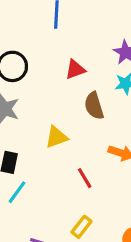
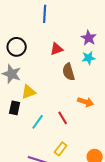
yellow triangle: (56, 137) -> (29, 92), moved
cyan line: (17, 192) -> (38, 122), moved

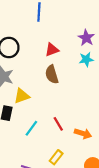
brown semicircle: (69, 72) -> (52, 74), moved
orange arrow: (86, 102) -> (83, 134), moved

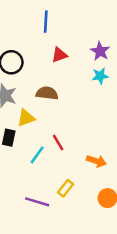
red triangle: (52, 50) -> (59, 55), moved
brown semicircle: (52, 74) -> (47, 93), moved, turned 114
red line: (58, 124) -> (58, 143), moved

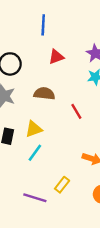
yellow triangle: (26, 118) -> (34, 129), moved
red line: (58, 143) -> (76, 111), moved

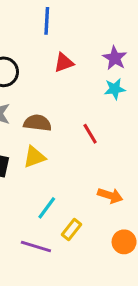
brown semicircle: (44, 94) -> (37, 123), moved
cyan line: (35, 153) -> (47, 208), moved

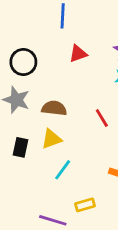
cyan line: (47, 208) -> (63, 170), moved
yellow rectangle: (71, 230) -> (85, 205), turned 36

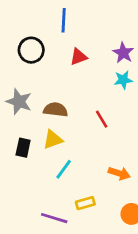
black circle: (23, 62) -> (31, 50), moved

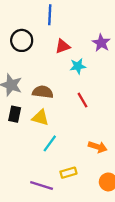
cyan star: (123, 80) -> (78, 66), moved
yellow triangle: (53, 139) -> (40, 118), turned 36
black rectangle: (23, 148) -> (15, 114), moved

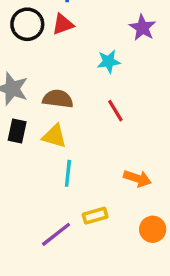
red triangle: (63, 46) -> (63, 24), moved
cyan line: (50, 143) -> (68, 173), turned -30
purple line: (42, 185) -> (56, 234), turned -55

